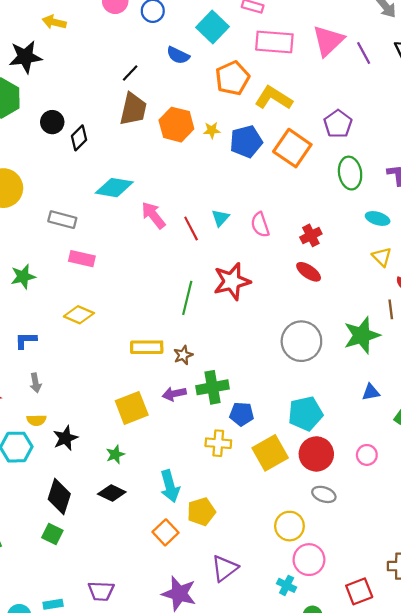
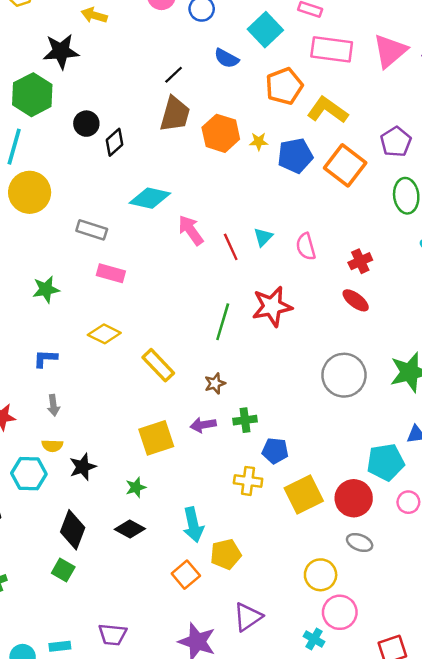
yellow rectangle: (147, 347) -> (158, 365), moved, turned 44
green cross: (213, 387) -> (245, 420), size x0.7
cyan pentagon: (305, 414) -> (386, 462), moved

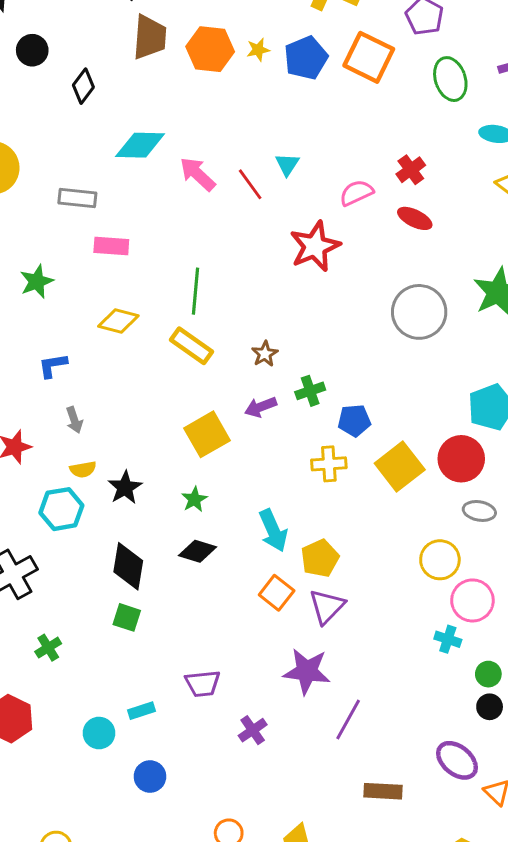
black circle: (86, 124) -> (32, 50), moved
pink semicircle: (306, 247) -> (356, 193), moved, turned 92
green line: (223, 322) -> (195, 291), moved
purple triangle: (248, 617) -> (327, 606), moved

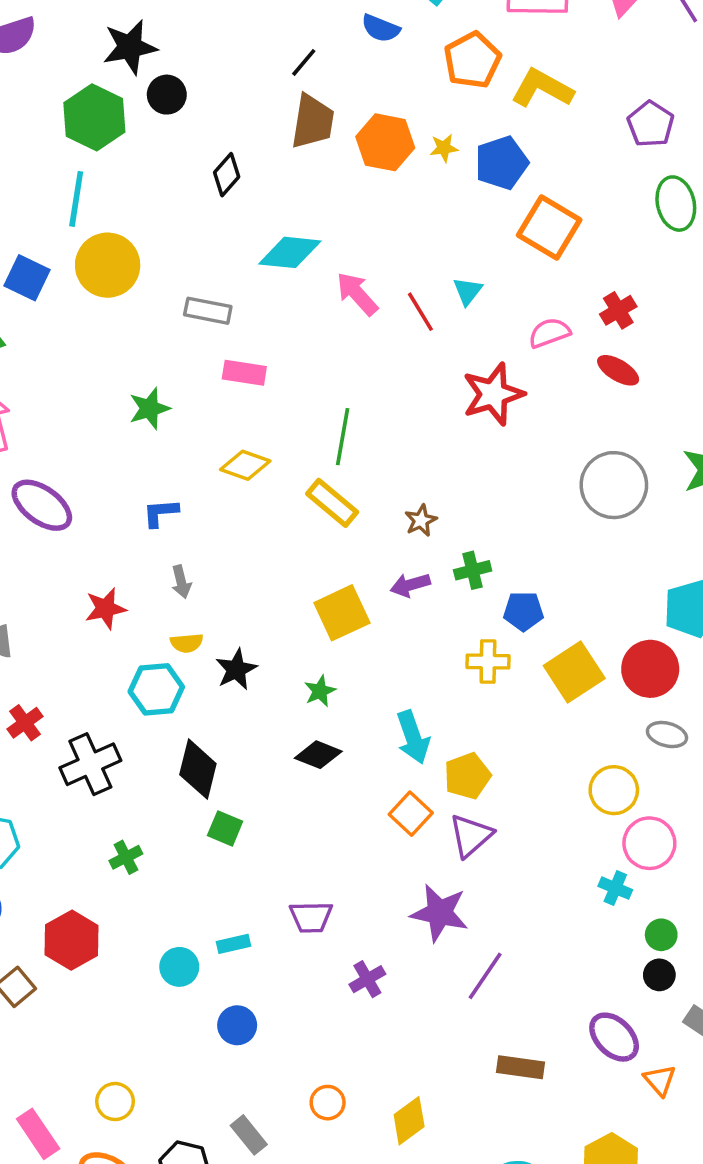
black circle: (32, 50) -> (167, 95), moved
orange square: (369, 57) -> (549, 228), moved
black diamond: (128, 566) -> (198, 769), moved

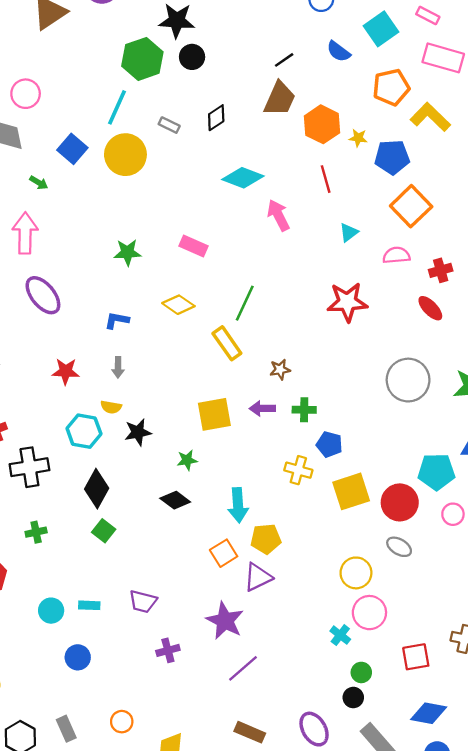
gray rectangle: (208, 311) -> (169, 125), moved, size x0.7
red line: (420, 312) -> (326, 179), moved
pink semicircle: (549, 333) -> (396, 255), moved

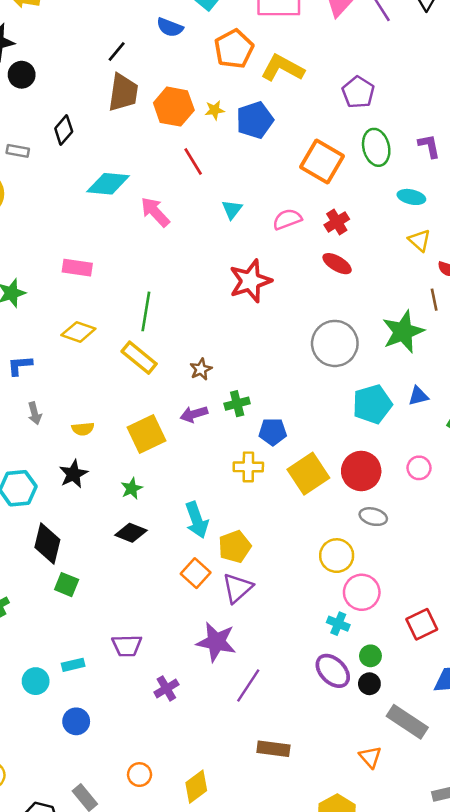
orange square: (411, 206) -> (322, 161), moved
yellow semicircle: (111, 407) -> (83, 429), moved
cyan pentagon: (436, 472) -> (372, 404), moved
purple ellipse: (314, 729) -> (333, 671), moved

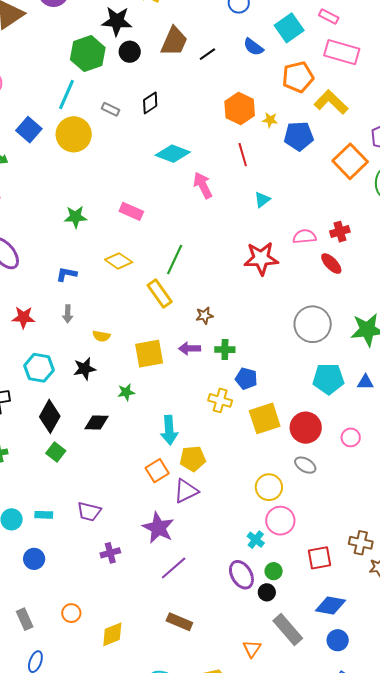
brown trapezoid: (123, 93) -> (174, 41), moved
orange square: (322, 161) -> (350, 161), moved
pink semicircle: (287, 219) -> (305, 237), moved
black diamond: (131, 533) -> (96, 423), moved, turned -35

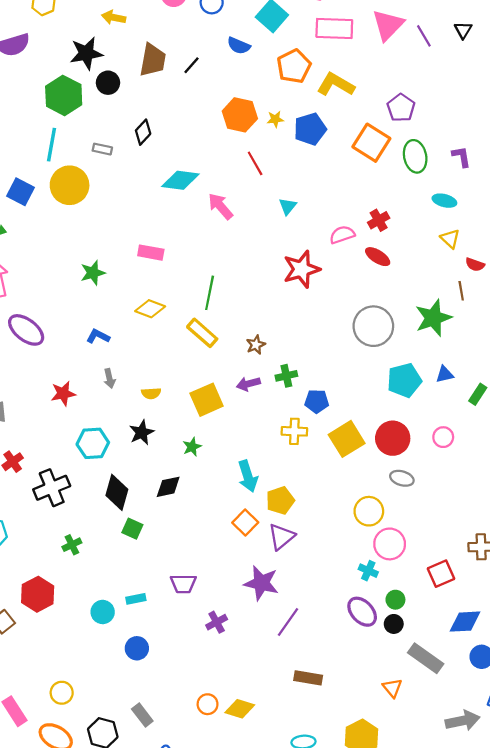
blue L-shape: (67, 274) -> (98, 336), turned 30
orange circle: (71, 613) -> (208, 704), moved
yellow diamond: (112, 634) -> (240, 709), turned 52

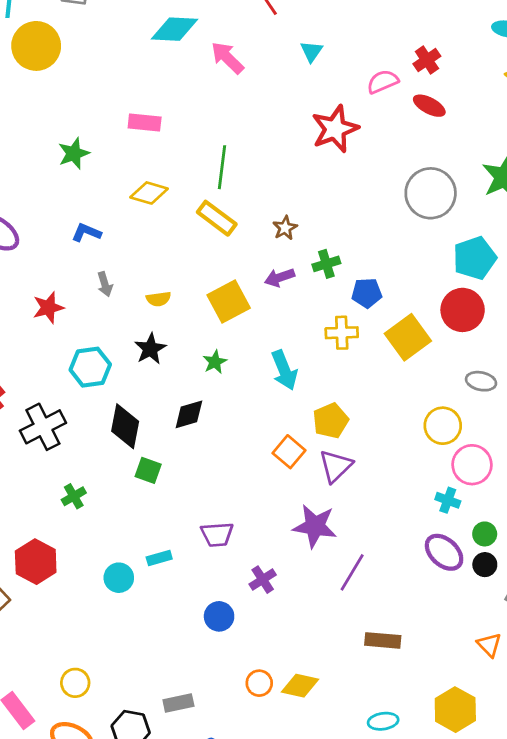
red circle: (393, 438) -> (463, 310), moved
cyan arrow: (248, 476) -> (284, 370), moved
blue circle: (137, 648) -> (219, 616), moved
gray rectangle: (142, 715) -> (178, 703), turned -60

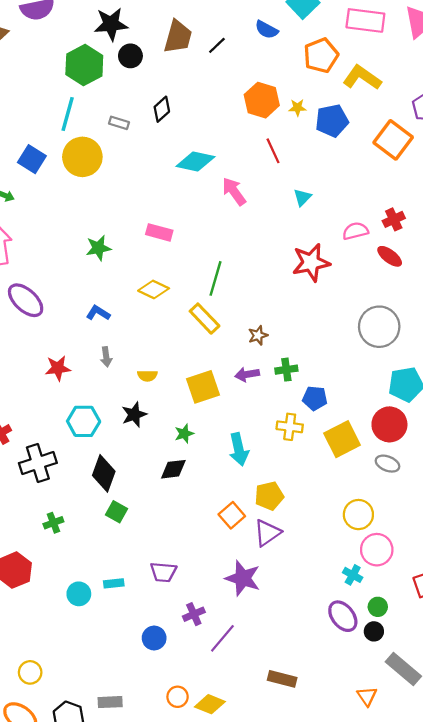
gray ellipse: (481, 381) -> (388, 464), moved
black diamond: (189, 414) -> (173, 469), moved
purple line: (352, 572) -> (222, 638), moved

